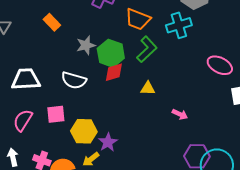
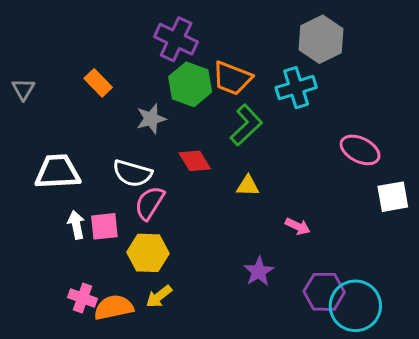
green hexagon: (111, 53) -> (190, 84), moved
red diamond: (114, 72) -> (195, 161), turned 75
pink semicircle: (23, 120) -> (150, 203), moved
purple star: (108, 142) -> (259, 272), moved
white arrow: (13, 157) -> (76, 225), moved

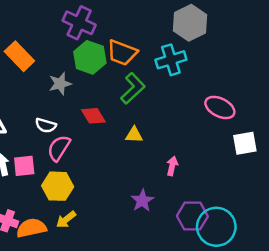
orange rectangle: (98, 83) -> (19, 56), size x1.4
white semicircle: (132, 173) -> (46, 125), size x0.7
pink arrow: (298, 226) -> (172, 166), turned -102

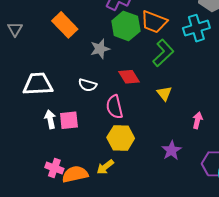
yellow triangle: (134, 135) -> (164, 93), turned 49
pink semicircle: (59, 148) -> (115, 107), moved, turned -45
yellow hexagon: (58, 186) -> (121, 138), moved

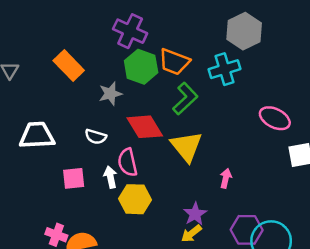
red diamond: (129, 77) -> (145, 127), size x1.4
yellow triangle: (164, 93) -> (186, 146), size x1.8
white arrow: (50, 119) -> (110, 177), moved
yellow arrow: (105, 167) -> (191, 234), moved

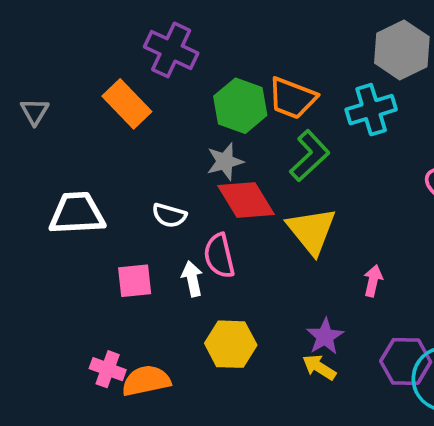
purple cross: (130, 31) -> (171, 50), moved
gray star: (110, 94) -> (225, 162), moved
yellow hexagon: (135, 199) -> (231, 344), moved
yellow arrow: (191, 234) -> (319, 367), turned 70

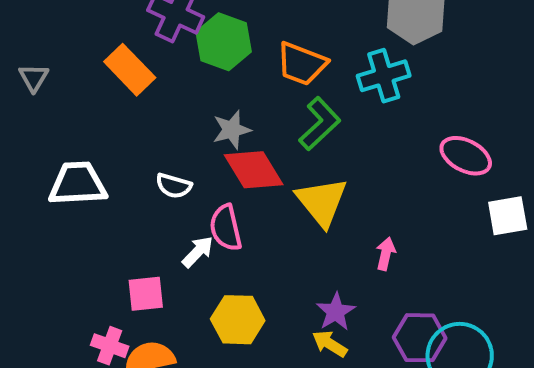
green hexagon: (240, 106) -> (224, 42), moved
white arrow: (192, 279) -> (198, 252), turned 56
pink square: (135, 281) -> (146, 294), moved

